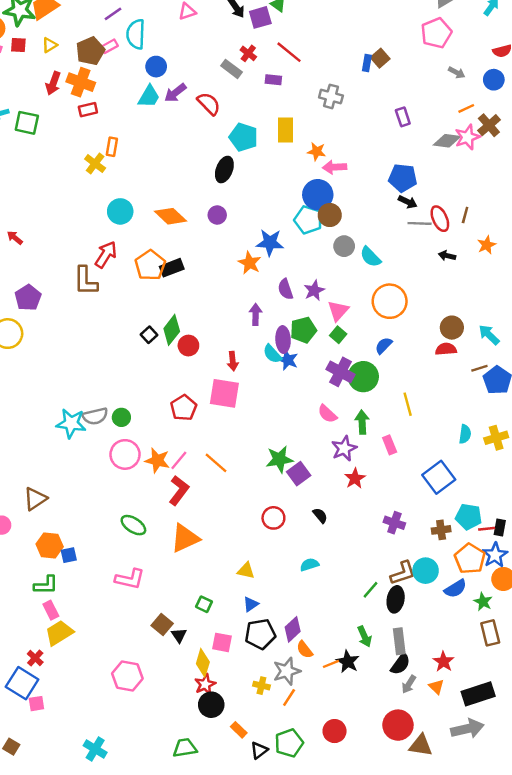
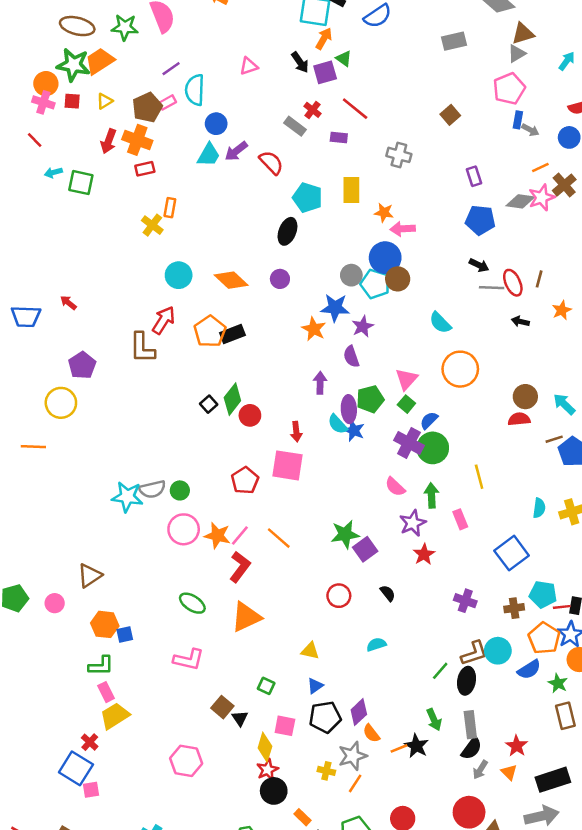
blue rectangle: (367, 63) -> (518, 120), moved
blue pentagon: (403, 178) -> (480, 220), moved
gray circle: (344, 246) -> (351, 275), moved
purple star: (314, 290) -> (363, 326), moved
blue semicircle: (384, 346) -> (429, 420), moved

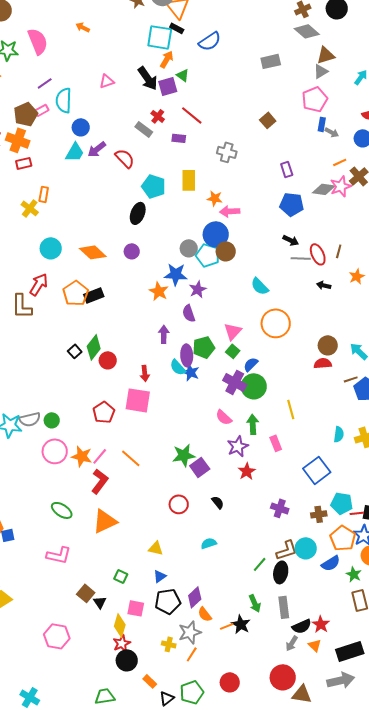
black arrow: (300, 62) -> (148, 78), size x1.4
black semicircle: (472, 748) -> (302, 626), moved, turned 30

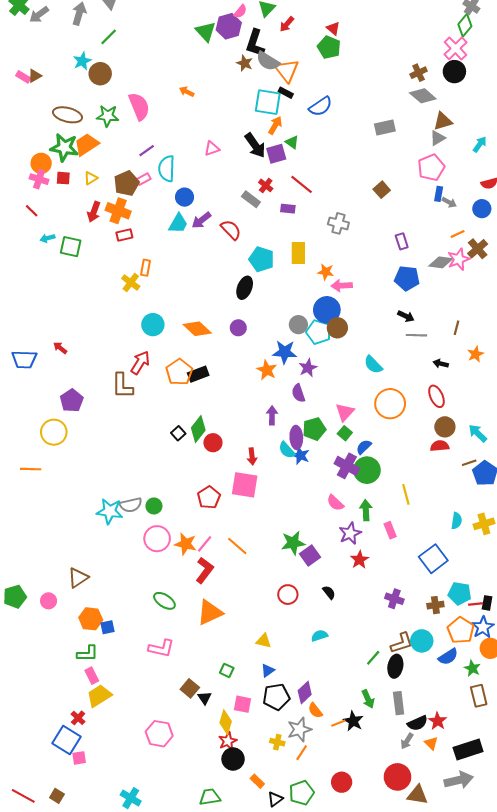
red ellipse: (318, 254) -> (436, 396), moved

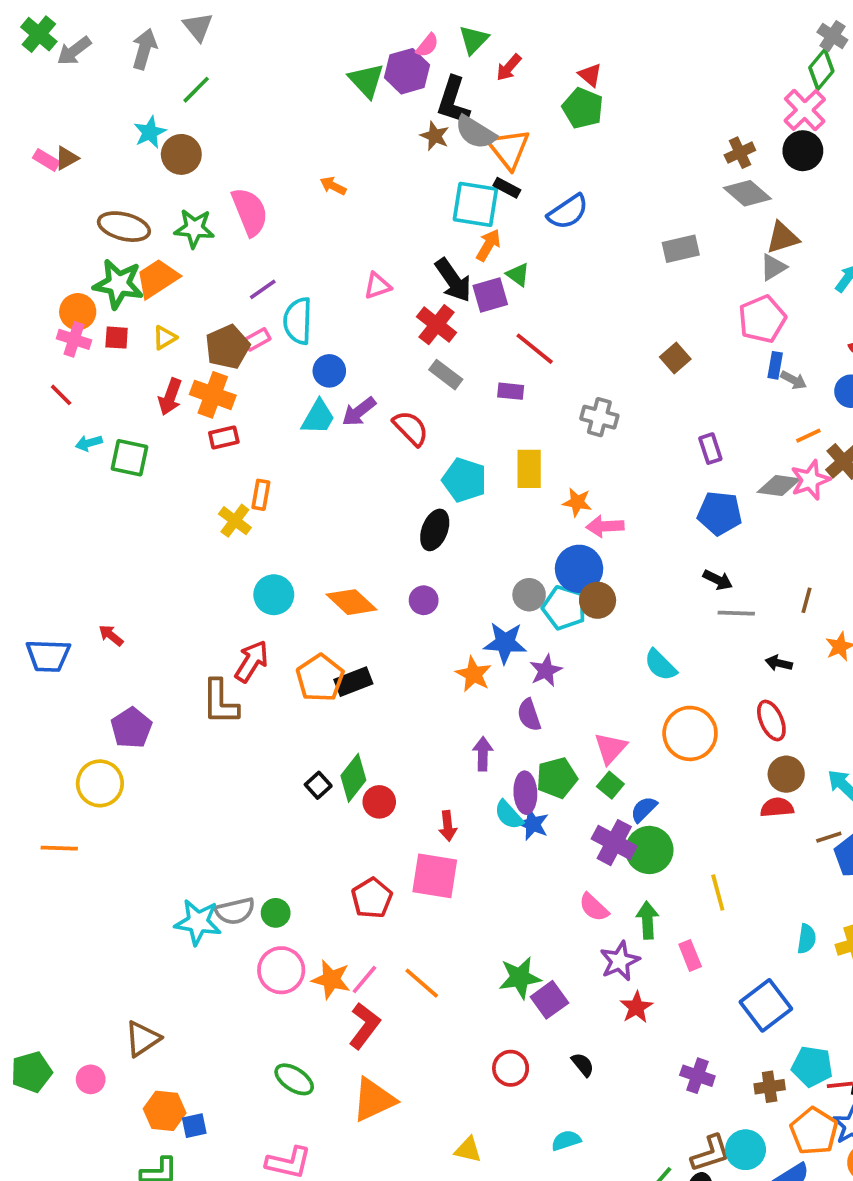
red cross: (266, 185) -> (437, 325), moved, size x1.5

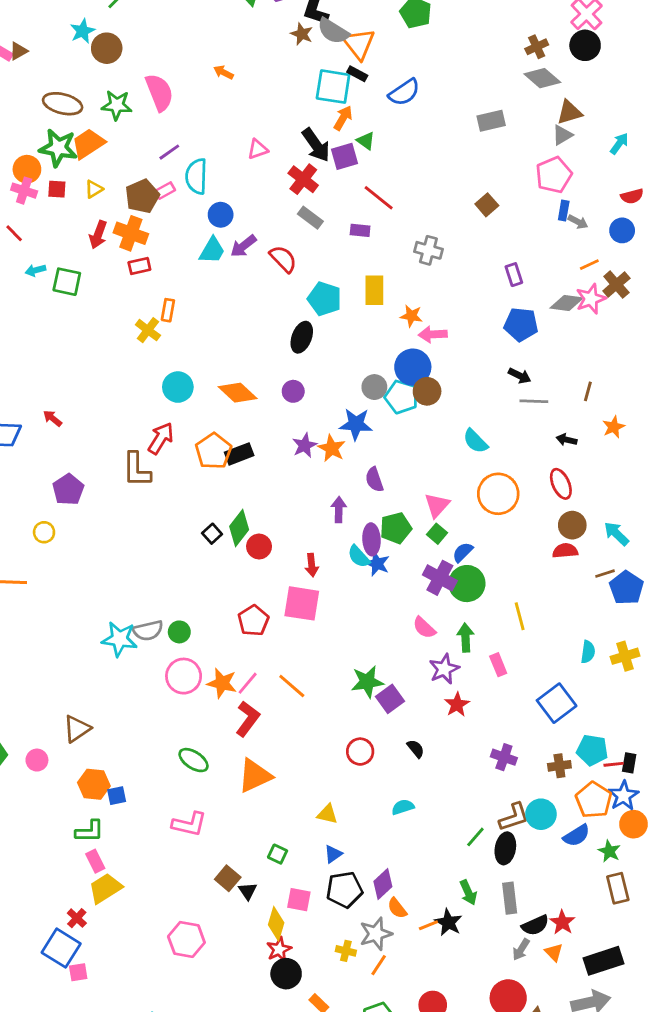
purple star: (546, 671) -> (305, 445), moved
yellow circle: (100, 783) -> (44, 532), size x0.6

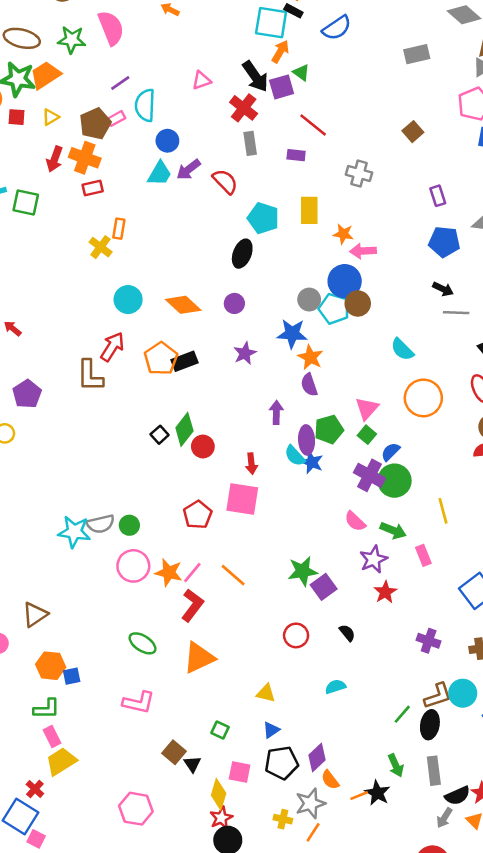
gray rectangle: (310, 218) -> (250, 143), turned 45
orange star: (332, 448) -> (310, 357), moved
green arrow: (465, 638) -> (393, 530), turned 115
pink square: (78, 972) -> (36, 839), turned 36

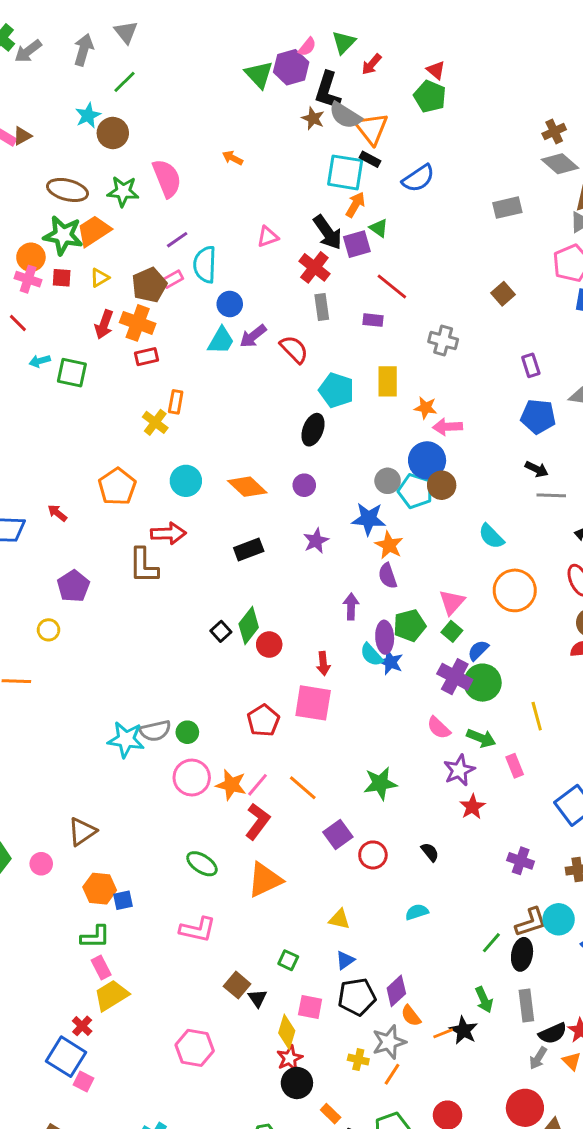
red arrow: (112, 347) -> (168, 533), turned 56
orange pentagon: (161, 359) -> (117, 487), moved
purple square: (324, 587) -> (338, 835), moved

